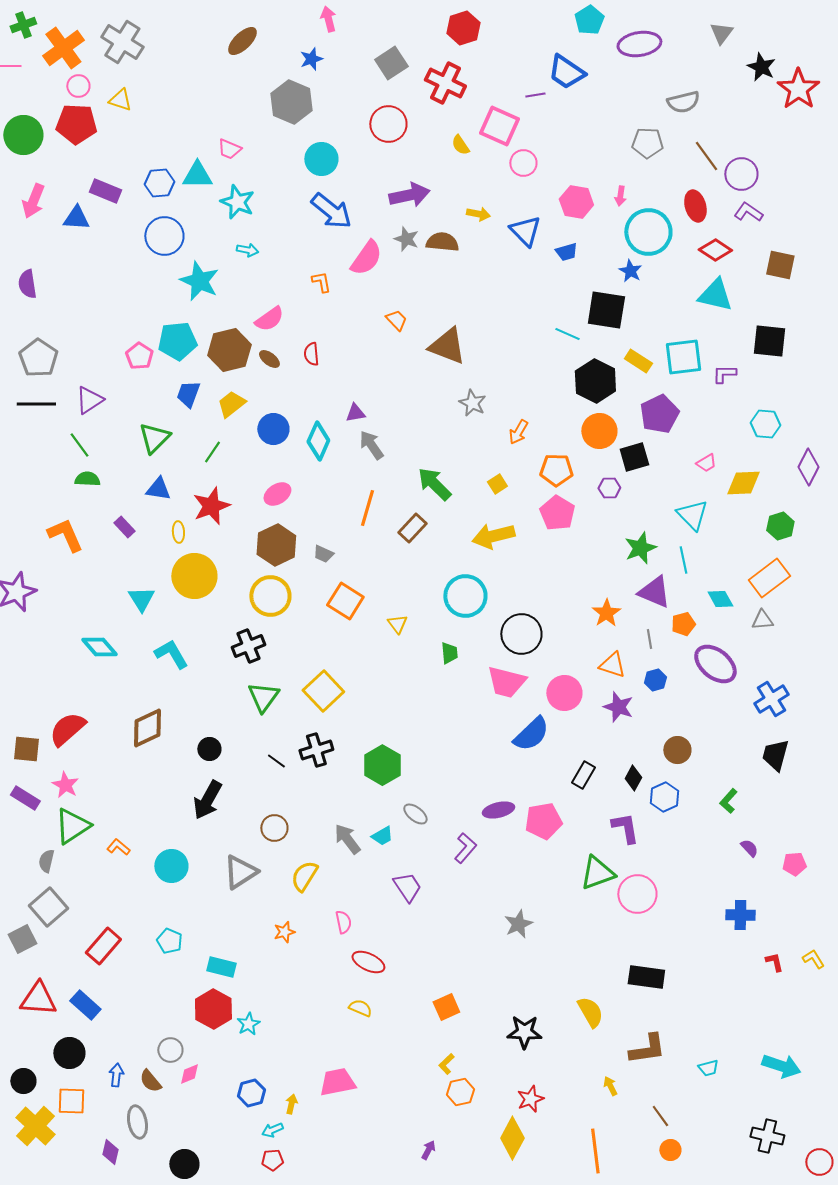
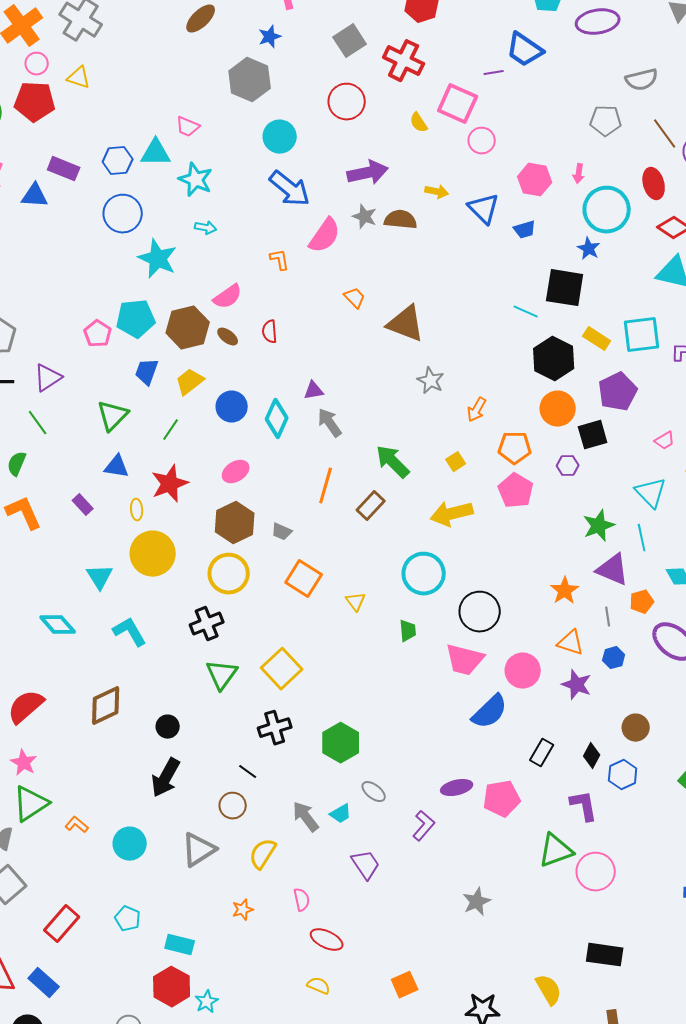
green semicircle: (87, 479) -> (17, 464), moved, turned -70
black line: (276, 761) -> (248, 772), moved

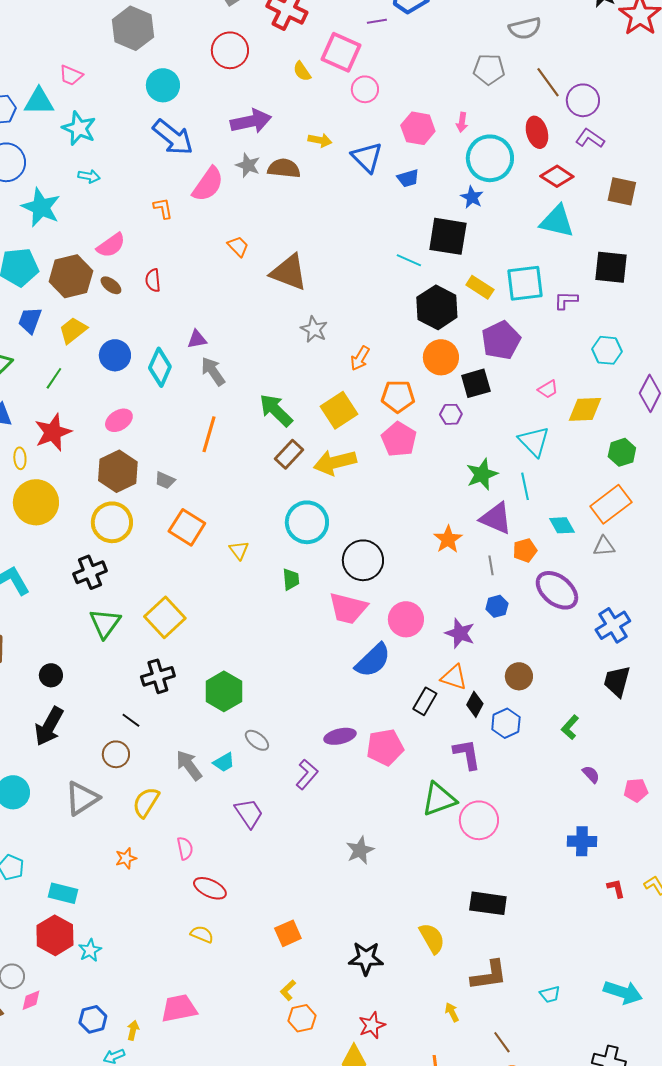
yellow square: (456, 462) -> (339, 410), size x1.8
brown rectangle: (371, 506) -> (289, 454), moved
orange triangle: (571, 643) -> (454, 677), moved

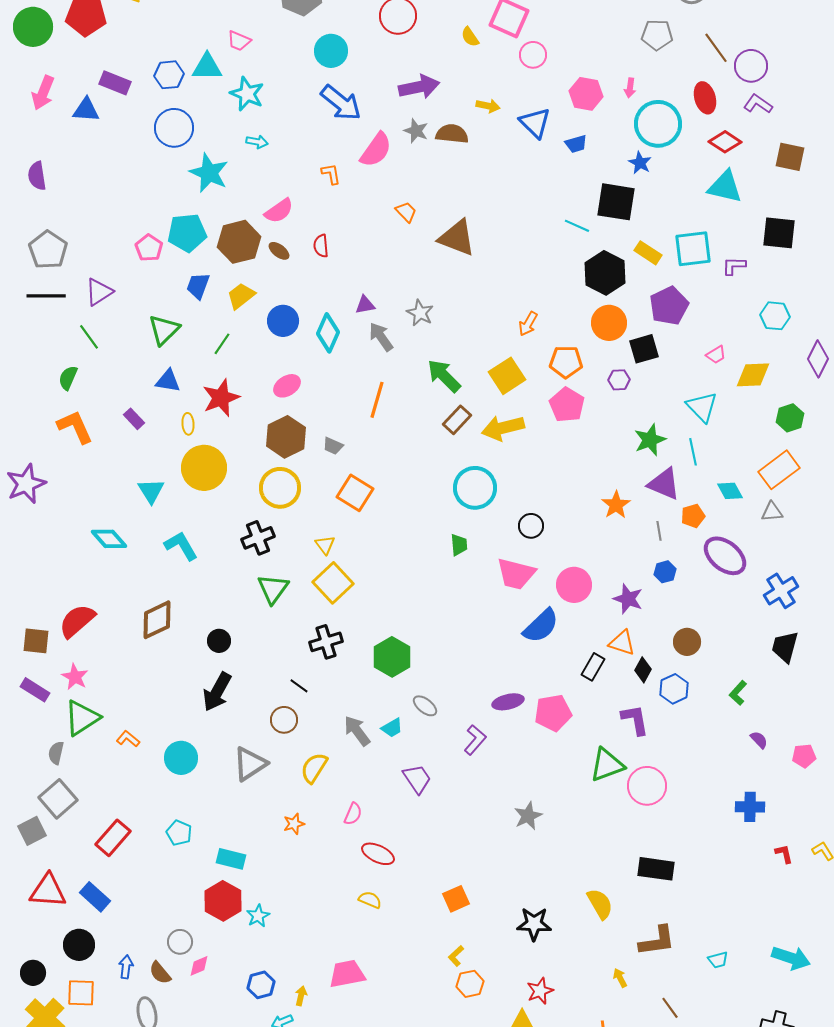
gray star: (314, 329) -> (420, 313), moved
yellow triangle: (239, 550) -> (325, 545), moved
black circle: (363, 560) -> (531, 526), size x0.6
pink semicircle: (185, 848) -> (353, 814), turned 35

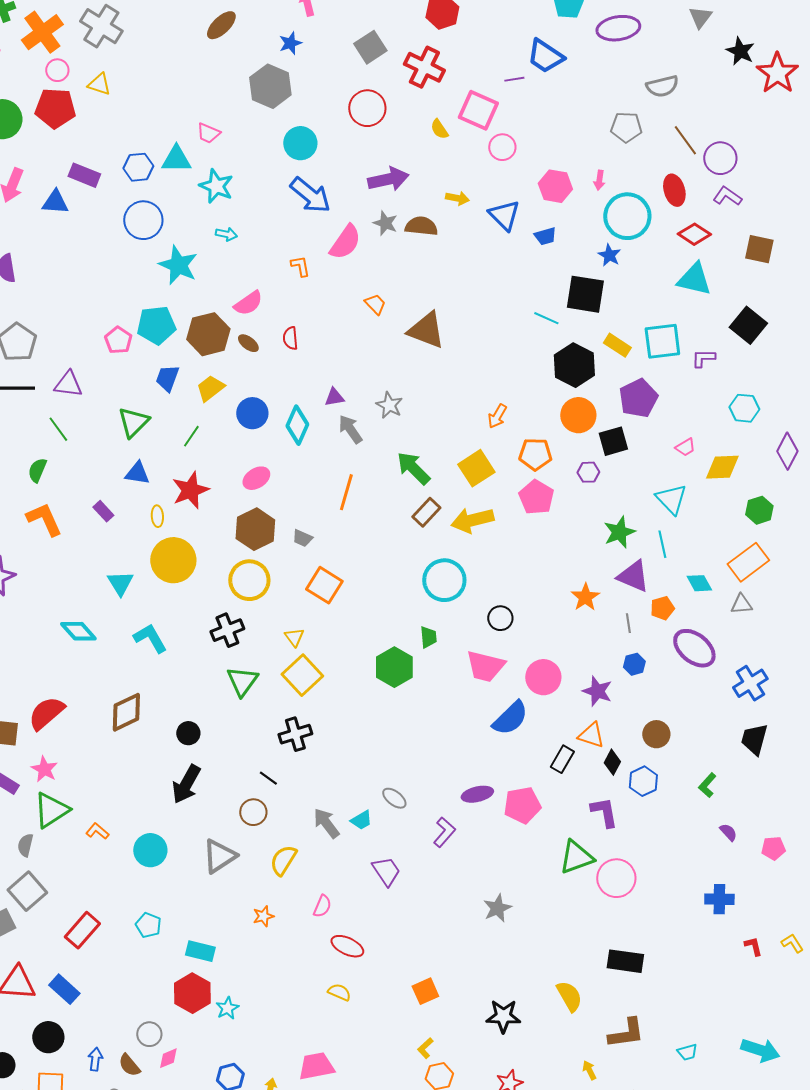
black square: (779, 233) -> (748, 325), turned 33
purple triangle: (99, 292) -> (68, 384), turned 40
green hexagon: (392, 657) -> (394, 667), moved

